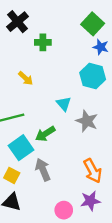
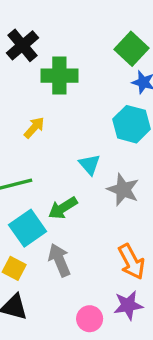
green cross: (43, 42) -> (59, 76), size x1.5
yellow arrow: (26, 78) -> (34, 128), turned -91

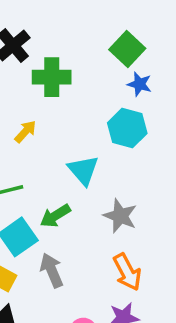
cyan triangle: (90, 164) -> (83, 170), size x1.4
gray star: (123, 190) -> (120, 216), moved

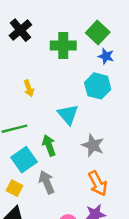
green cross: (52, 77) -> (63, 46), moved
yellow arrow: (25, 132) -> (29, 88), turned 119
green arrow: (55, 216) -> (49, 145), turned 102

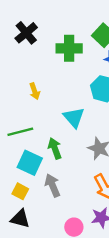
cyan square: (24, 160) -> (30, 163), turned -30

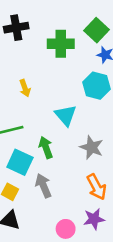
black cross: (26, 33) -> (16, 28), turned 30

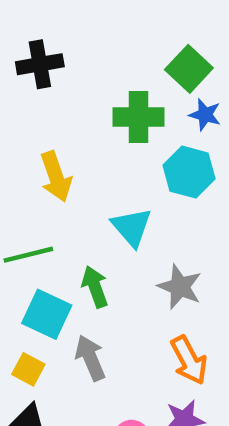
green cross: (61, 44) -> (138, 117), moved
yellow arrow: (25, 88) -> (56, 177), size x1.5

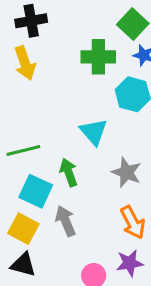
yellow arrow: (56, 177) -> (25, 63), moved
yellow square: (28, 369) -> (23, 229), size x1.4

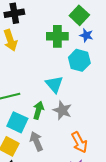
green arrow: (69, 172) -> (38, 110), turned 36
gray star: (126, 172) -> (62, 110), moved

